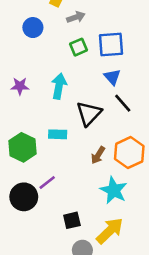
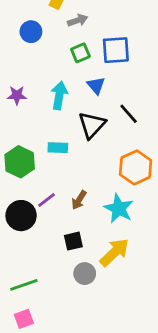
blue triangle: (112, 77) -> (96, 85), moved
brown arrow: (98, 155) -> (79, 200), moved

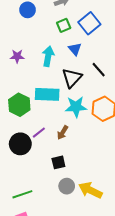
blue square: (116, 50) -> (89, 23), turned -35
cyan rectangle: (58, 148) -> (47, 94), size x1.6
cyan star: (119, 208) -> (76, 107), moved, turned -30
yellow arrow: (114, 252) -> (90, 190), moved, turned -110

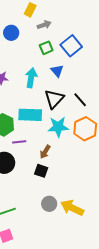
black line: (99, 70) -> (80, 100), moved
purple line: (39, 133) -> (19, 142), moved, turned 32
black square: (58, 162) -> (41, 171), moved, turned 32

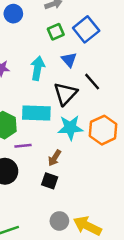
black line: (80, 100) -> (92, 82), moved

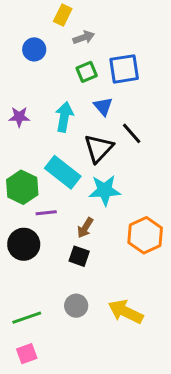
blue square: (86, 29) -> (124, 69), turned 30
cyan rectangle: (36, 113) -> (63, 172), turned 36
orange hexagon: (103, 130) -> (145, 235), moved
gray circle: (59, 221) -> (76, 306), moved

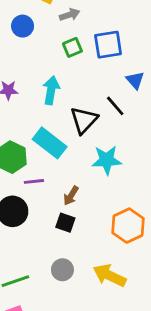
blue triangle: (103, 106) -> (135, 80), moved
cyan star: (105, 190) -> (107, 160), moved
orange hexagon: (145, 235) -> (128, 226), moved

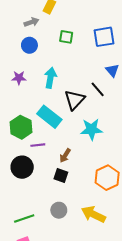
gray arrow: (70, 15) -> (32, 22), moved
blue circle: (23, 26) -> (29, 45), moved
blue square: (108, 45) -> (104, 37), moved
green square: (72, 47) -> (66, 37), moved, turned 32

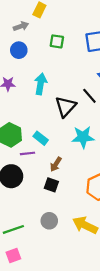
cyan rectangle: (49, 117) -> (41, 138), moved, size x0.6

